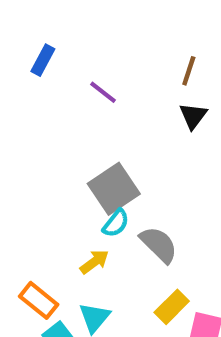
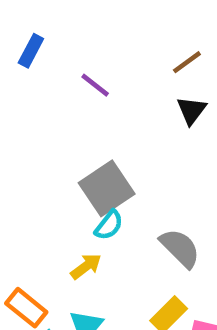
brown line: (189, 71) -> (187, 62), turned 36
gray semicircle: (159, 245) -> (180, 248), moved

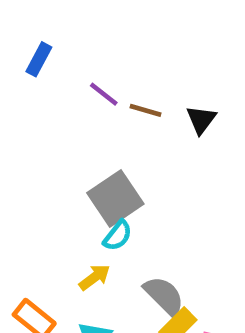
brown line: (187, 62) -> (145, 110), moved, turned 52
gray semicircle: (180, 248) -> (164, 296), moved

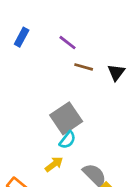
purple line: (104, 94) -> (67, 43), moved

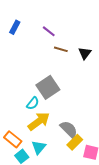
cyan semicircle: (67, 140) -> (33, 103), moved
yellow arrow: (54, 164) -> (39, 121), size x1.6

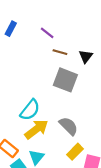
gray square: (48, 87) -> (65, 80), moved, turned -35
cyan semicircle: (33, 103) -> (30, 110), size x1.5
gray semicircle: (69, 129) -> (69, 126), moved

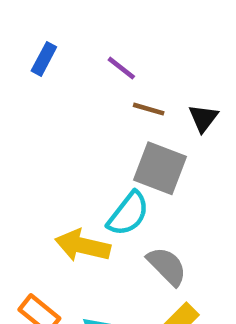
cyan semicircle: (30, 110) -> (128, 214), moved
yellow arrow: (36, 129) -> (83, 246), moved, turned -130

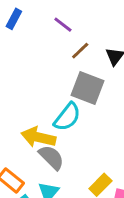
brown line: (149, 109) -> (80, 51), turned -60
gray semicircle: (167, 266) -> (51, 157), moved

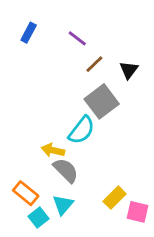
gray square: (87, 88) -> (102, 101), turned 32
yellow arrow: (38, 137) -> (53, 150), size x0.7

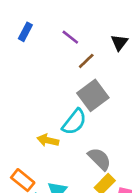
black triangle: (129, 70) -> (119, 42), moved
gray semicircle: (66, 170) -> (99, 159), moved

